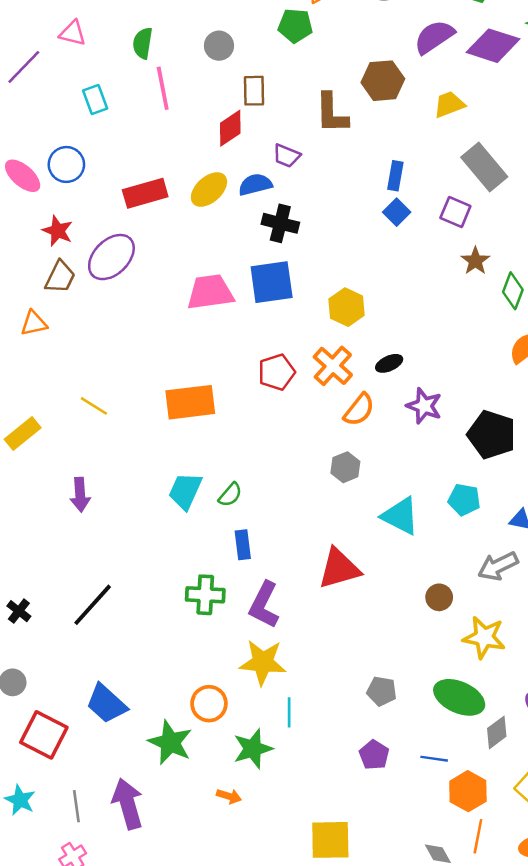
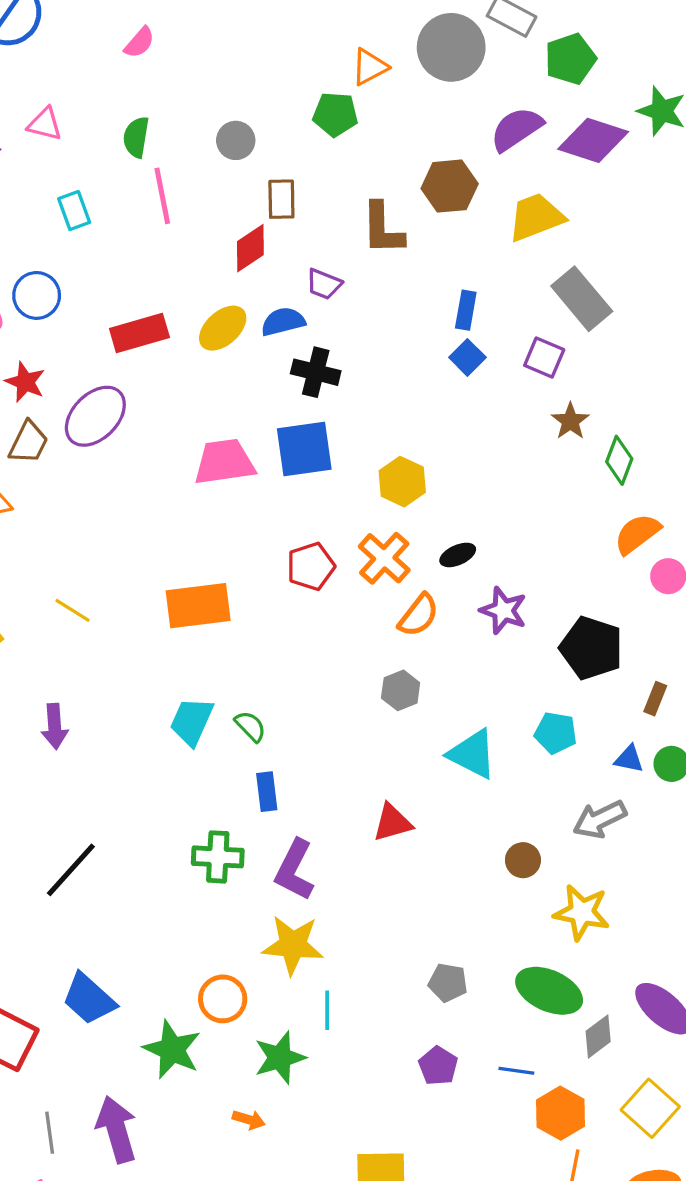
yellow trapezoid: (449, 104) -> (536, 217), size x1.4
green semicircle: (230, 495) -> (250, 726), turned -84
red triangle: (339, 569) -> (392, 823), size x0.7

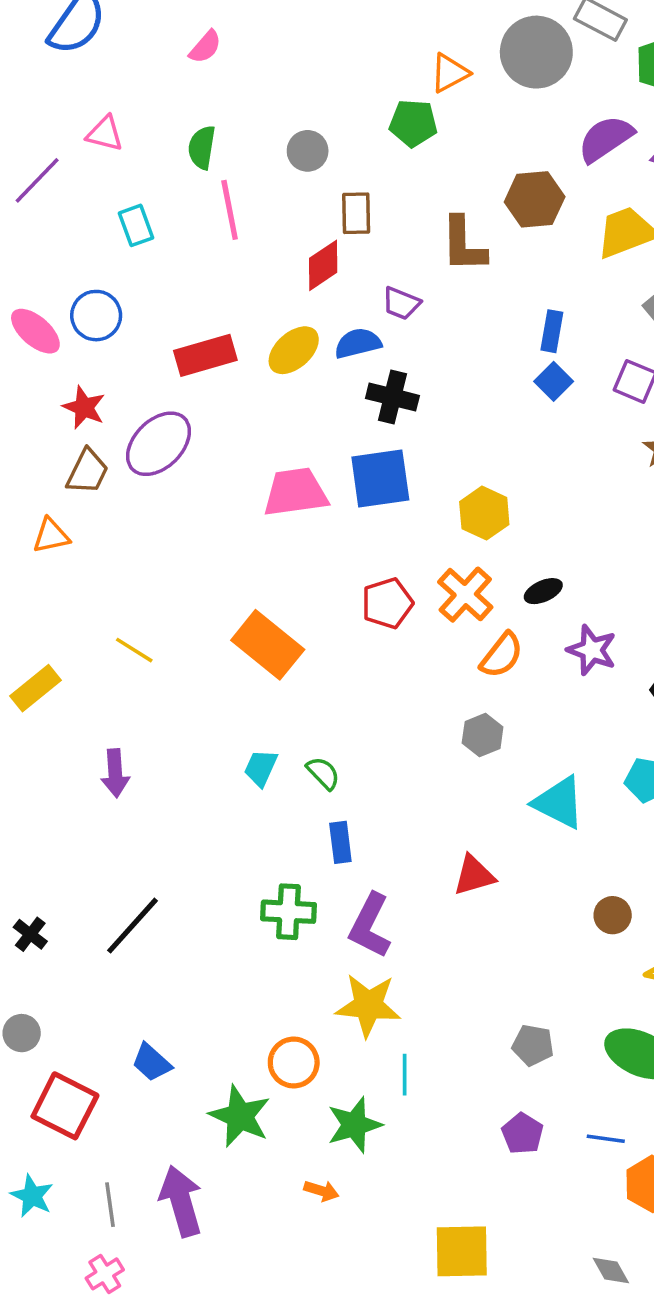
orange rectangle: (198, 606) -> (268, 645), turned 46
cyan trapezoid: (192, 721) -> (261, 768), size x0.7
blue trapezoid: (89, 999) -> (152, 1063), size x0.7

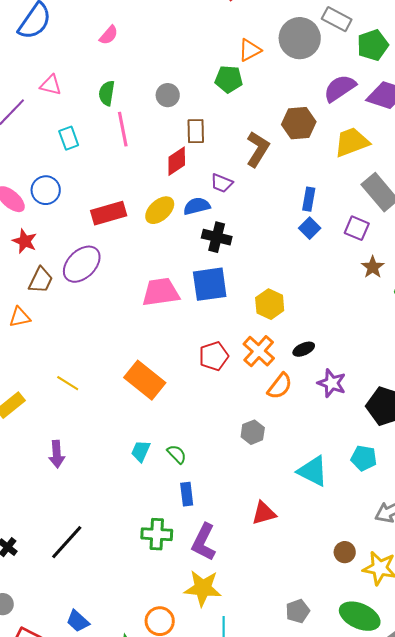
brown L-shape: (464, 244) -> (258, 149), turned -147
red star: (84, 407) -> (25, 241), moved
gray hexagon: (483, 735) -> (253, 432), moved
brown circle: (613, 915) -> (345, 552), moved
gray pentagon: (533, 1045) -> (298, 611), turned -30

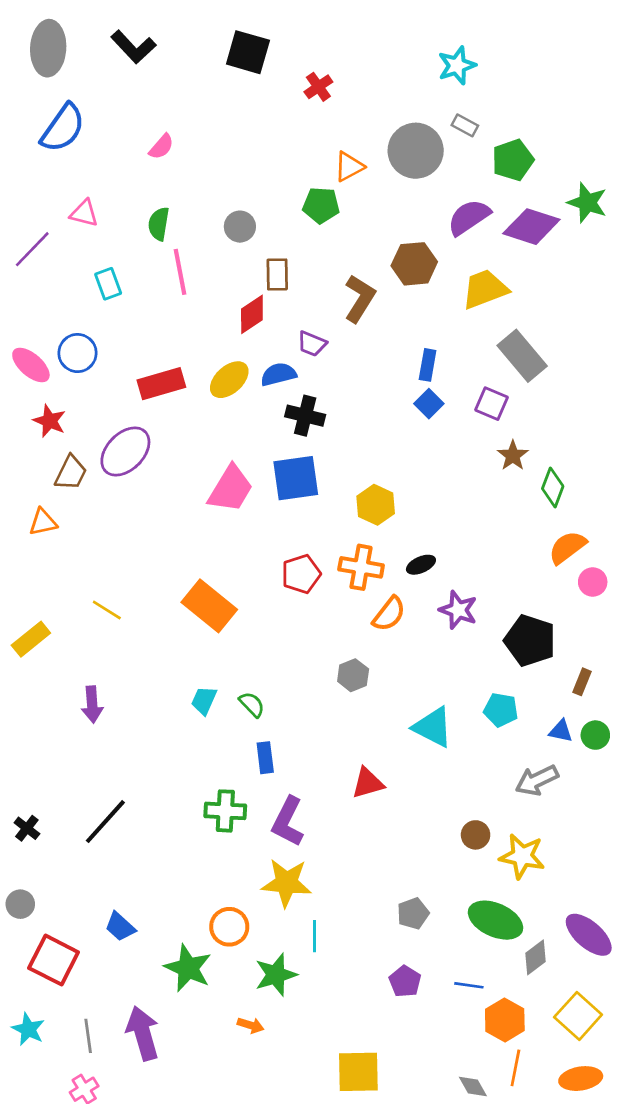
gray rectangle: (337, 19) -> (465, 125), size x0.7
pink trapezoid: (161, 292) -> (231, 489), turned 129
orange cross: (259, 351) -> (361, 567), turned -32

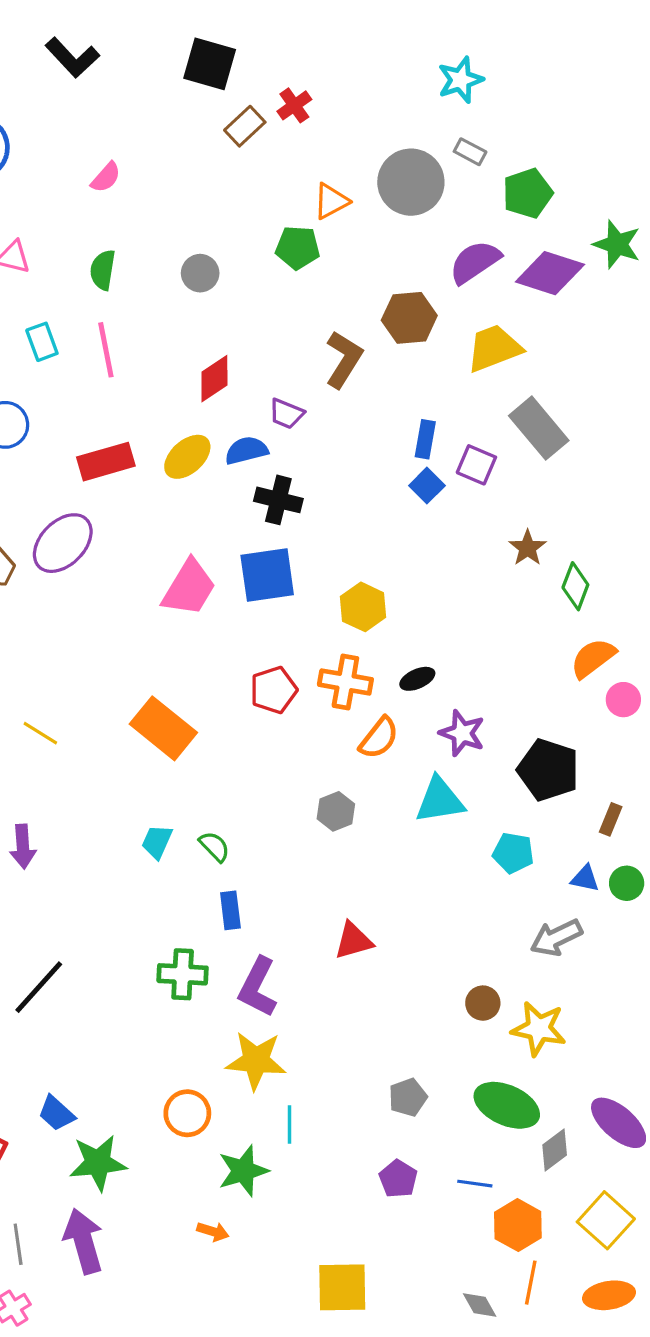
pink line: (180, 272) -> (106, 350), moved
brown rectangle: (277, 274) -> (245, 126), moved, turned 48
purple square: (492, 404) -> (476, 465), moved
cyan triangle: (433, 727) -> (440, 800), moved, turned -36
green star: (188, 968) -> (98, 1163), moved, turned -30

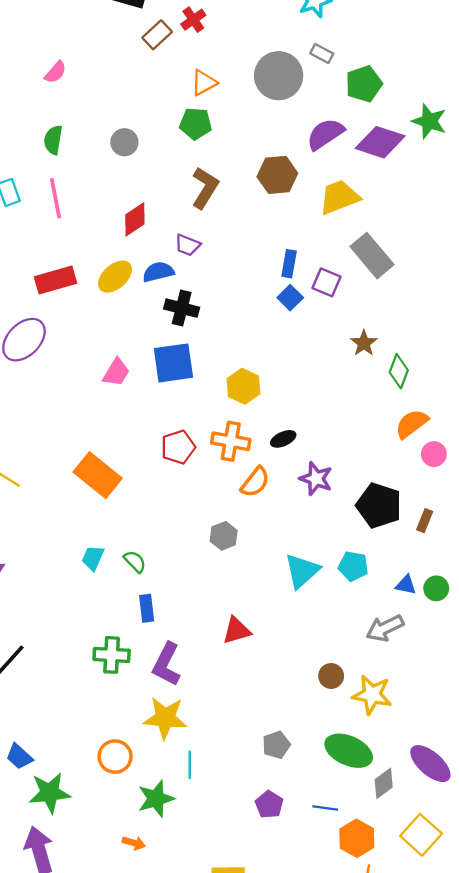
orange triangle: (331, 201) -> (204, 83), moved
brown L-shape: (344, 359) -> (205, 188), moved
pink trapezoid: (189, 588) -> (116, 372), size x0.7
cyan triangle: (440, 800) -> (302, 571), moved, turned -33
brown rectangle: (611, 819) -> (425, 521), moved

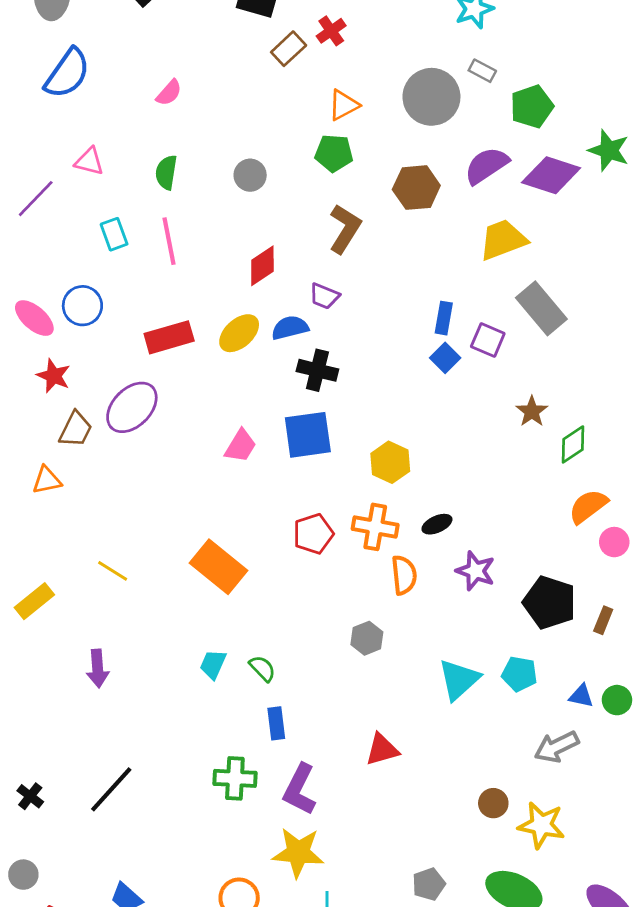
brown hexagon: (277, 175) -> (416, 188), moved
green diamond: (399, 371) -> (573, 444), turned 36
orange semicircle: (255, 482) -> (404, 575), turned -44

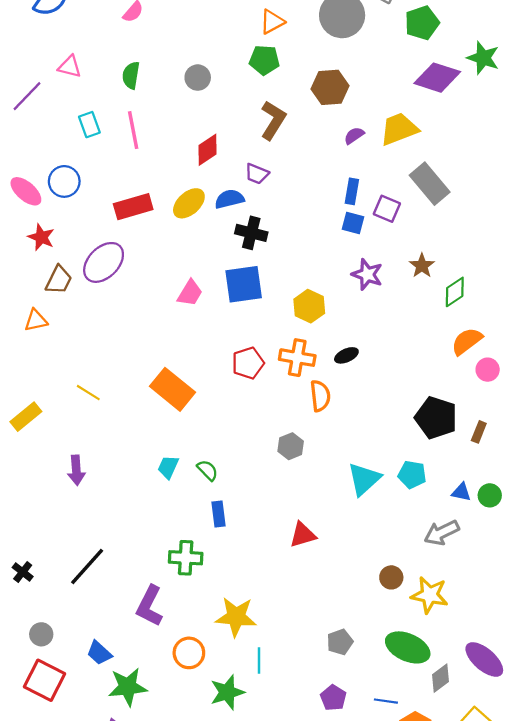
purple semicircle: (486, 166) -> (354, 136), moved, size x0.6
blue square: (445, 358) -> (353, 223), turned -30
purple star: (475, 571) -> (367, 274), moved
purple L-shape: (300, 789) -> (150, 606), moved
gray circle: (23, 875) -> (41, 634), moved

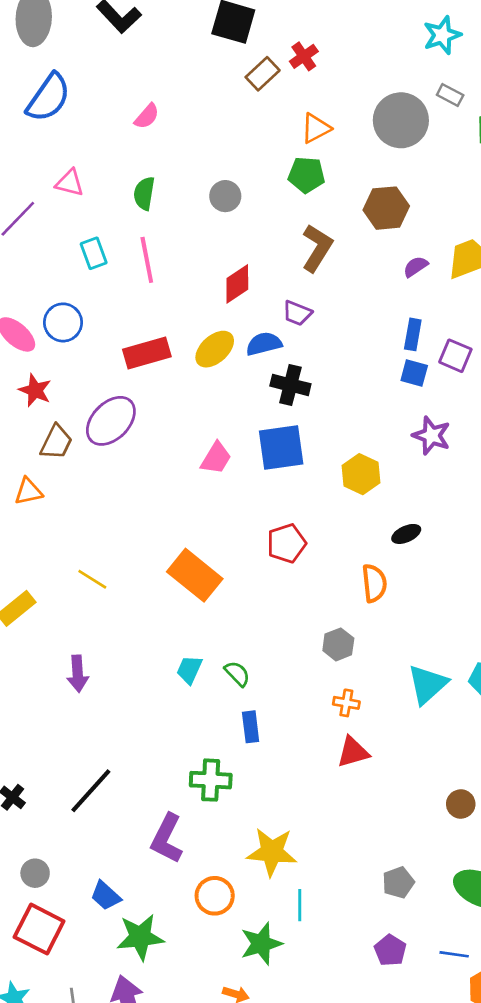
orange cross: (297, 358) -> (346, 703), moved, size x0.6

